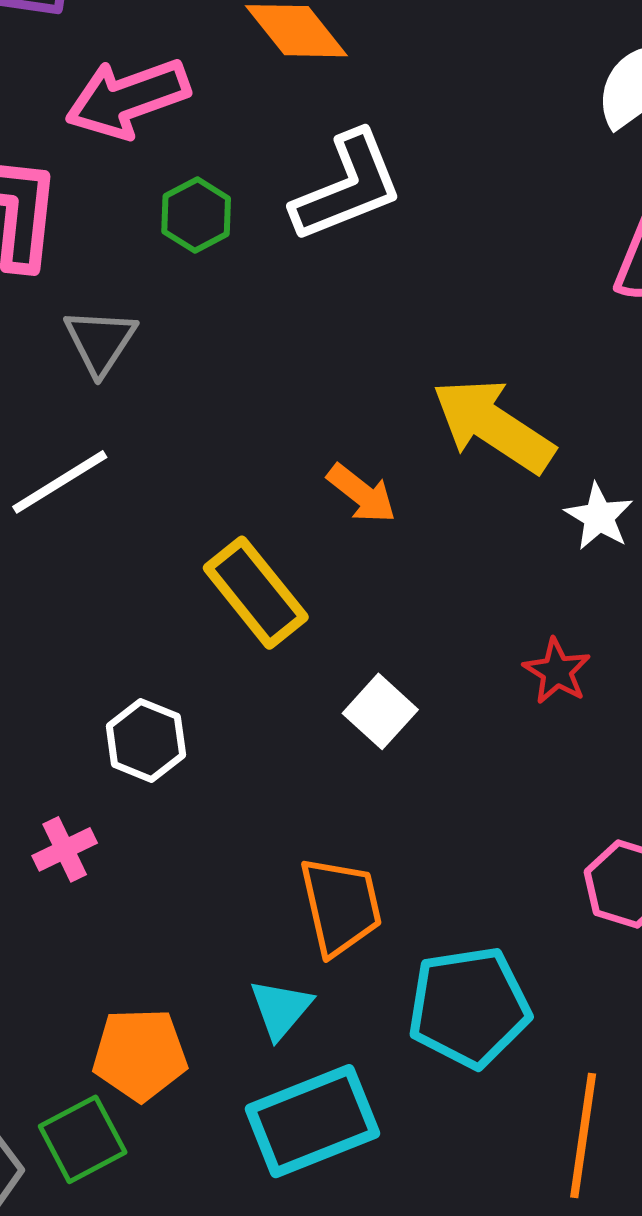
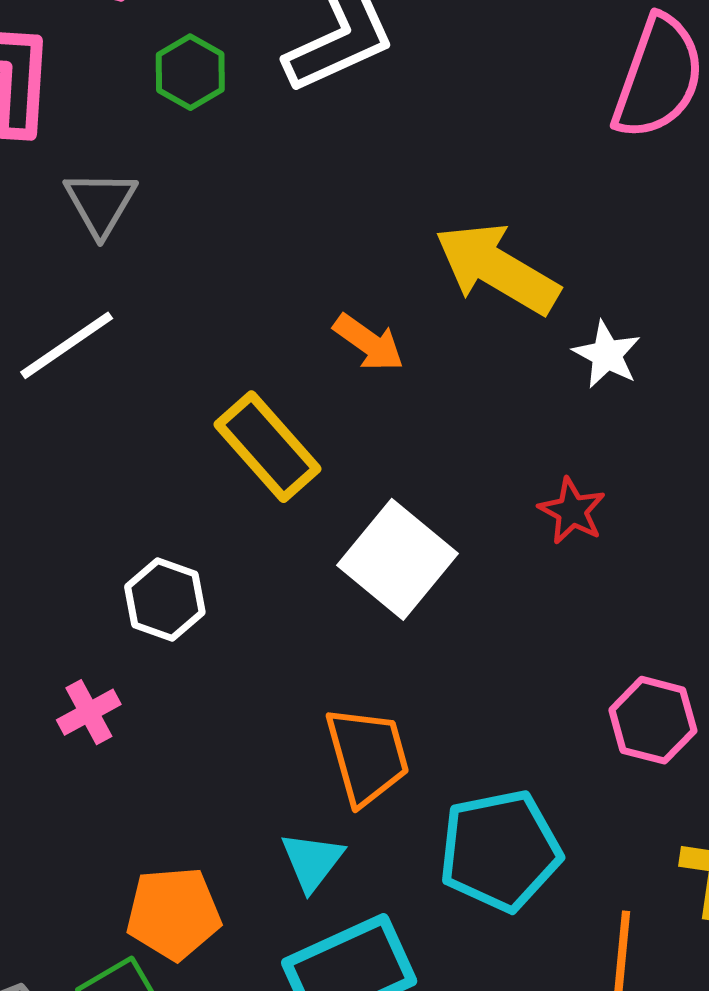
white square: (380, 711) -> (398, 559), size x1.6

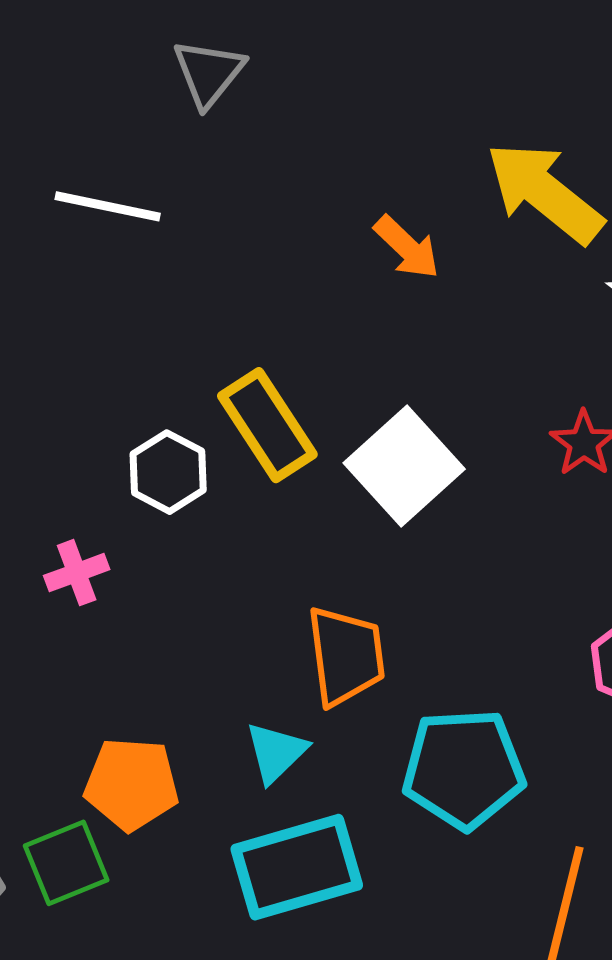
gray triangle: (100, 203) -> (209, 73), moved
white line: (67, 345) -> (108, 206), turned 38
yellow rectangle: (268, 447) -> (267, 425), moved

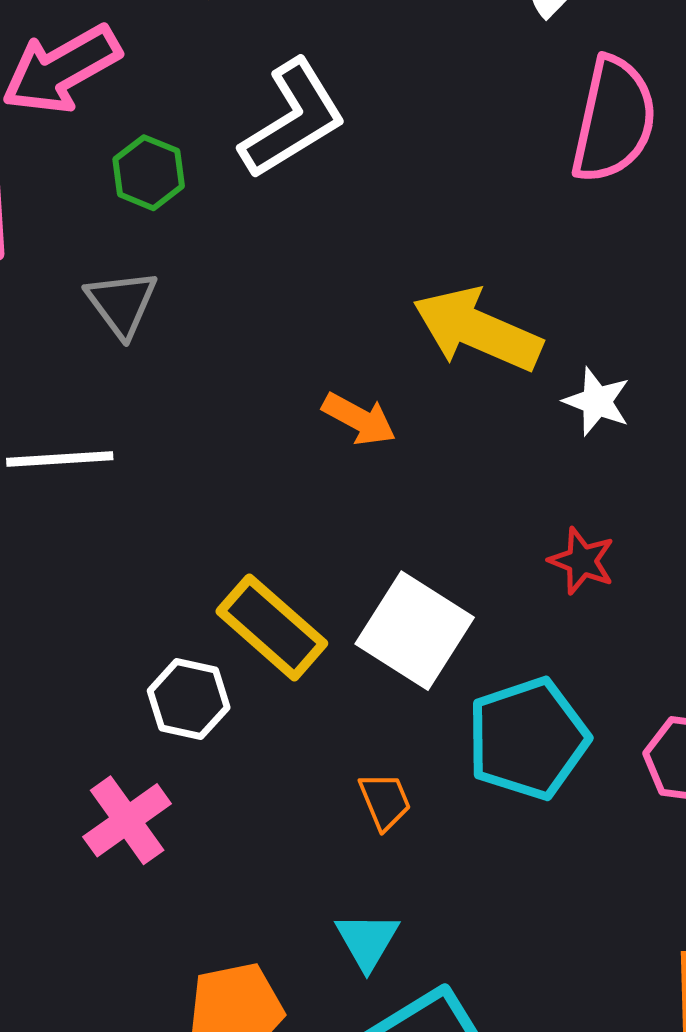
pink cross: (77, 573) -> (127, 820), size x1.4
orange trapezoid: (346, 656) -> (385, 801), moved, size x0.6
cyan pentagon: (464, 769) -> (528, 739), moved

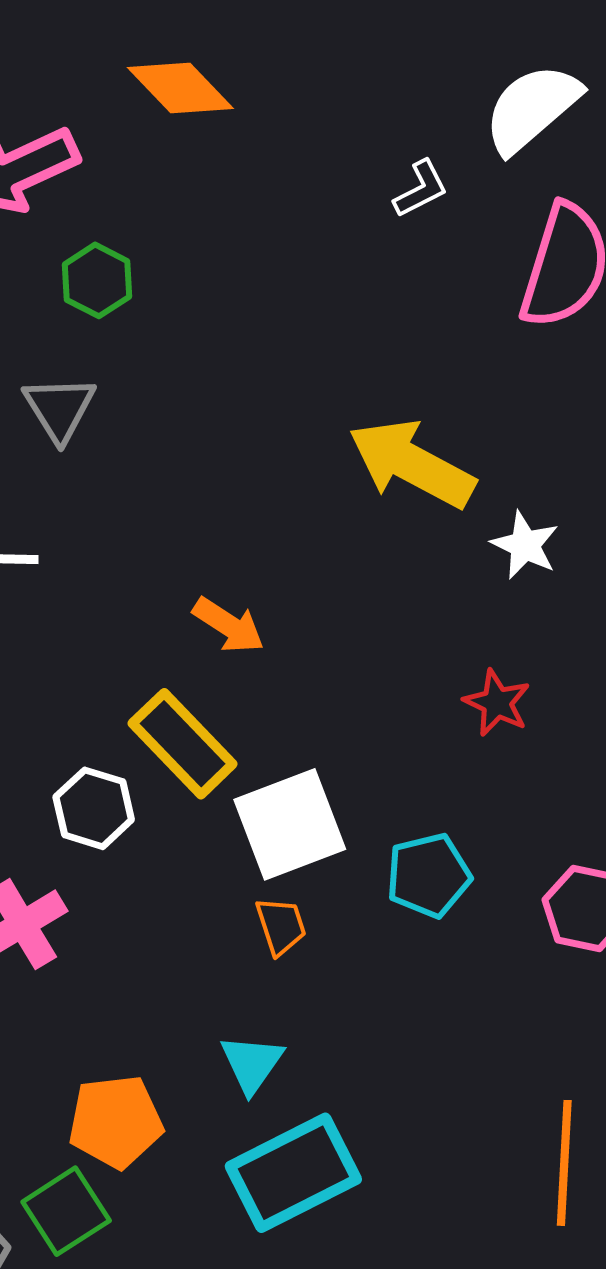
white L-shape: (293, 119) -> (421, 189), moved, size x0.5
orange arrow: (359, 419) -> (229, 625), moved
white square: (415, 631) -> (290, 824), moved, turned 32
cyan pentagon: (528, 739) -> (429, 875), size x0.7

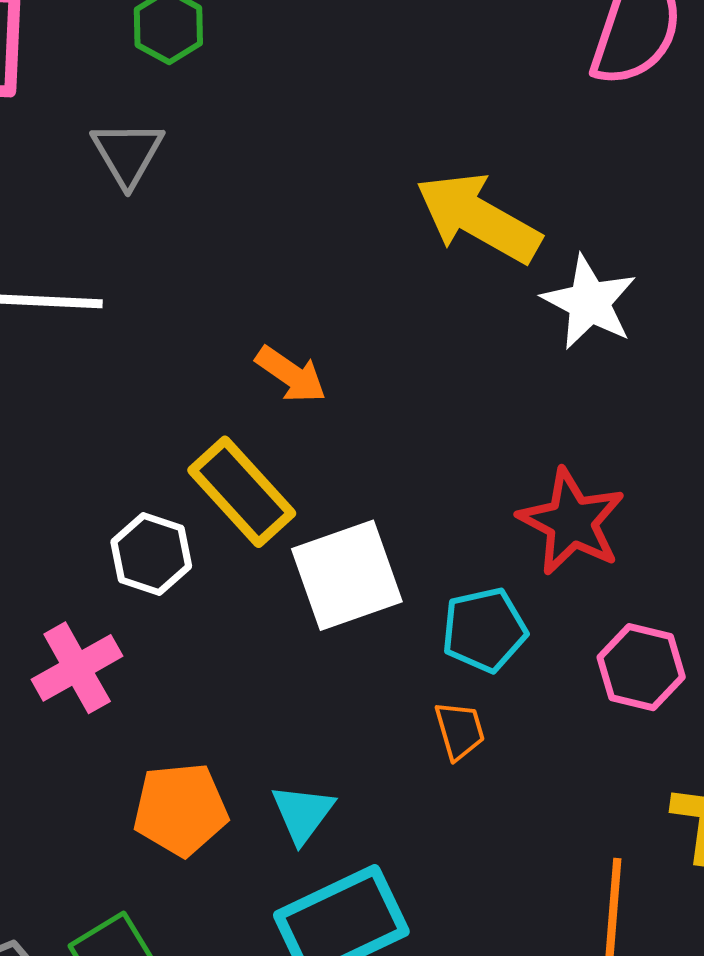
white star: (525, 545) -> (589, 302), size x1.4
red star: (497, 703) -> (572, 522), moved, size x1.6
orange trapezoid: (281, 926) -> (460, 731), moved
orange pentagon: (116, 1122) -> (181, 809), moved

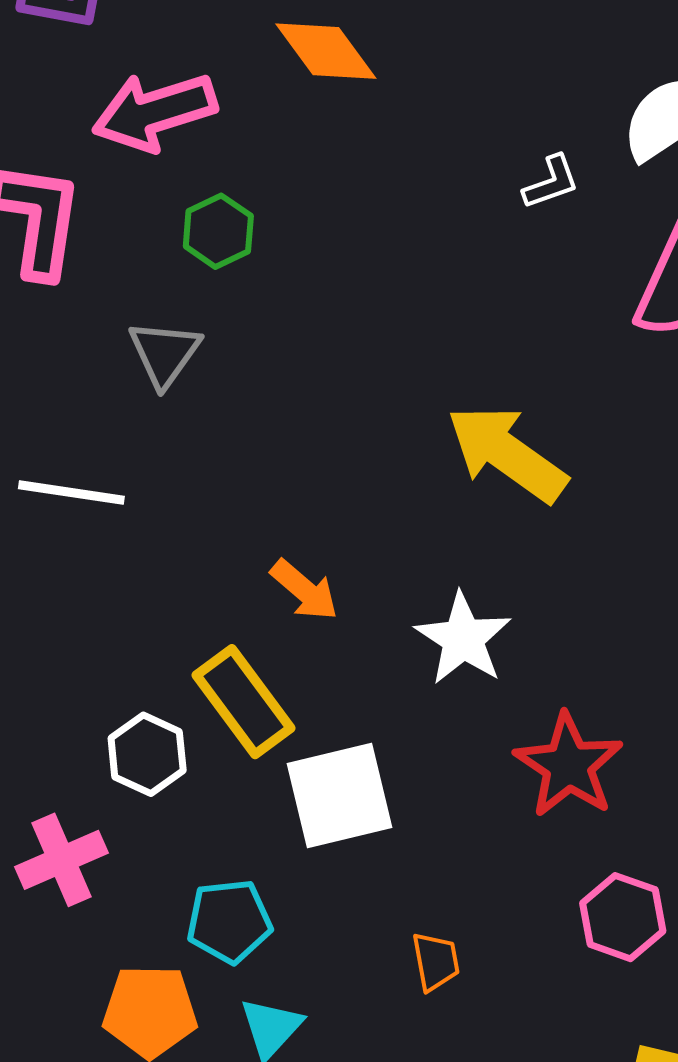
white star: (589, 302) -> (463, 639), moved
cyan pentagon: (484, 630) -> (229, 921), moved

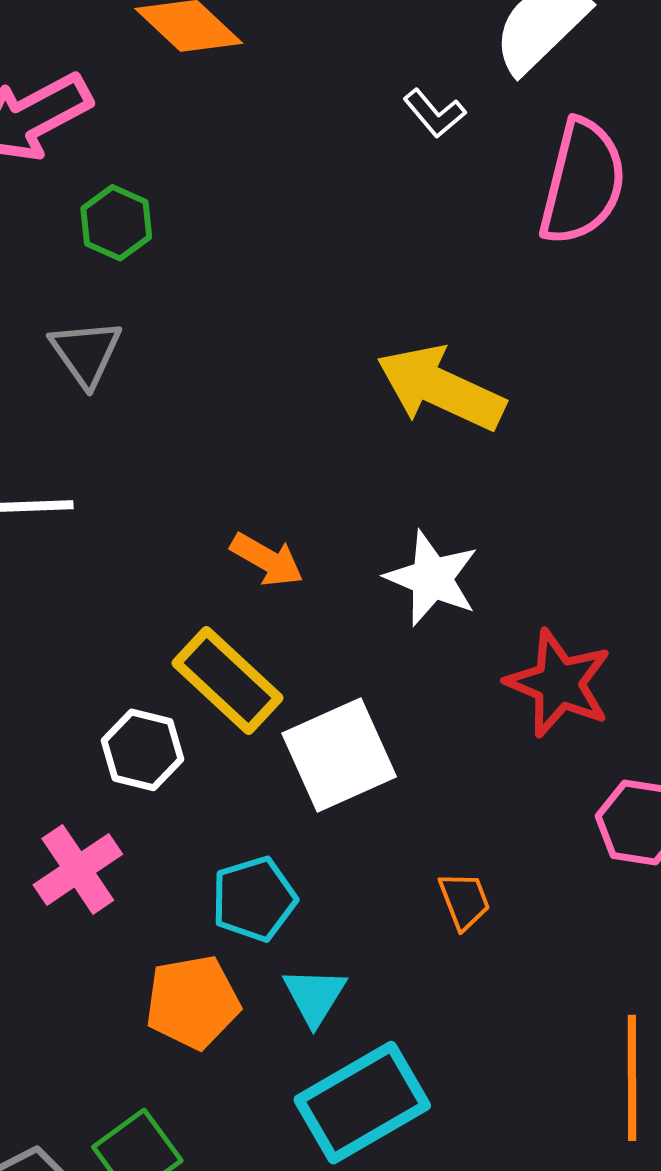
white L-shape: (551, 182) -> (434, 113), turned 80

